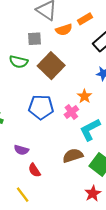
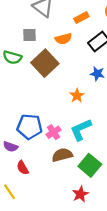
orange semicircle: (64, 30) -> (63, 39), moved
blue pentagon: (41, 107) -> (29, 127), moved
pink cross: (71, 112) -> (54, 132), moved

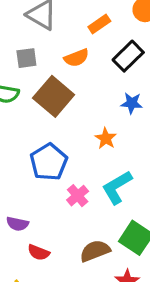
blue pentagon: (29, 127) -> (49, 162), moved, turned -30
brown semicircle: (62, 155) -> (95, 251), moved
red semicircle: (23, 168) -> (39, 253), turned -32

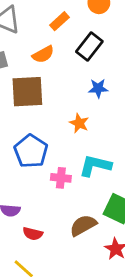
brown square: (54, 96) -> (27, 92), turned -36
cyan L-shape: (117, 187) -> (95, 166), turned 52
pink cross: (78, 196) -> (61, 178), turned -36

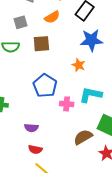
blue star: (98, 88) -> (91, 40), size x1.6
brown square: (27, 92) -> (41, 44), size x0.7
red semicircle: (33, 234) -> (35, 149), moved

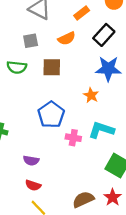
brown semicircle: (83, 137) -> (83, 199), moved

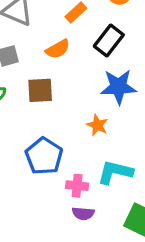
purple semicircle: (31, 161) -> (83, 213), moved

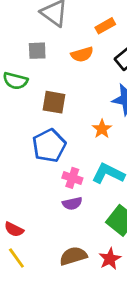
brown square: (40, 90) -> (54, 102), moved
purple semicircle: (83, 213) -> (72, 203), turned -30

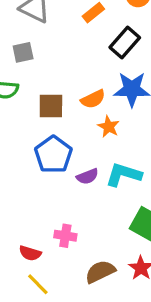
orange semicircle: (82, 54) -> (93, 99), moved
pink cross: (72, 178) -> (65, 236), moved
purple semicircle: (72, 203) -> (87, 176), moved

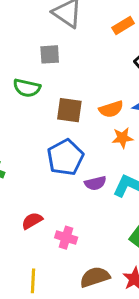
orange star: (109, 127) -> (122, 138), turned 30
red semicircle: (30, 253) -> (32, 221), moved, turned 125
yellow line: (38, 284) -> (33, 281), turned 40

